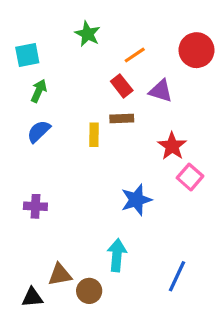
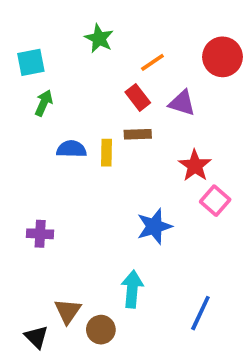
blue semicircle: (39, 131) -> (71, 149), moved, turned 45
brown triangle: (60, 275) -> (68, 311), turned -45
black triangle: (32, 297) -> (36, 337), turned 50

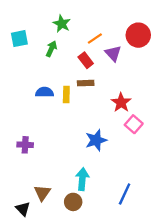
green arrow: (44, 103) -> (51, 49), moved
purple triangle: (182, 103) -> (113, 53), moved, turned 30
brown circle: (101, 330) -> (73, 202), moved

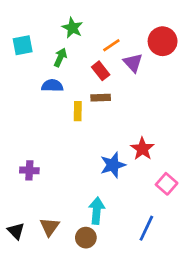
blue semicircle: (45, 92) -> (52, 86), moved
red star: (121, 103) -> (142, 149), moved
pink square: (134, 124) -> (167, 184), moved
black triangle: (23, 209) -> (16, 231), moved

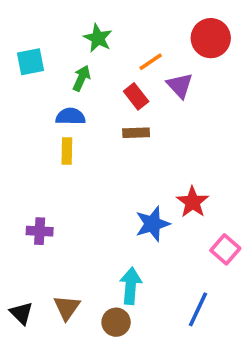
red circle: (163, 41) -> (211, 38), moved
yellow rectangle: (78, 111) -> (67, 151), moved

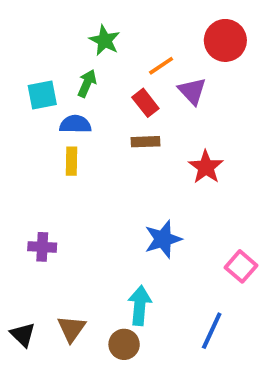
cyan square: (30, 62) -> (42, 95), moved
red star: (193, 202) -> (206, 167), moved

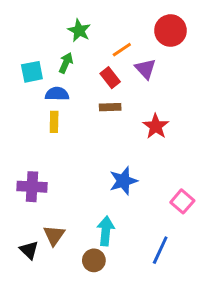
purple cross: (42, 247) -> (32, 187), size x1.4
brown triangle: (71, 329) -> (54, 235), moved
black triangle: (23, 335) -> (29, 250), moved

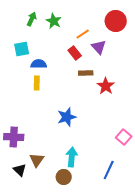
green arrow: (66, 63) -> (32, 19), moved
brown rectangle: (110, 107) -> (86, 73), moved
blue star: (123, 181) -> (67, 117), moved
purple cross: (32, 187) -> (14, 137), moved

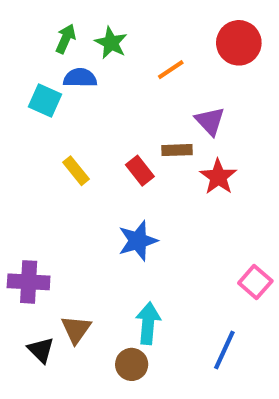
purple triangle: (99, 47) -> (210, 121), moved
cyan square: (22, 49) -> (45, 101), turned 35
red rectangle: (75, 53) -> (140, 171), moved
blue semicircle: (39, 64) -> (80, 78), moved
yellow rectangle: (37, 83) -> (76, 171), turned -40

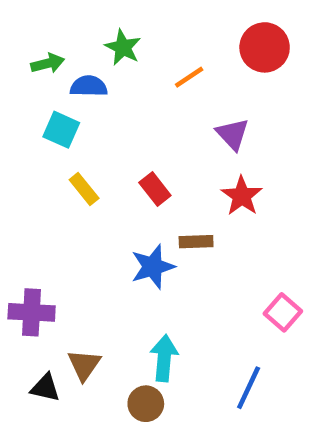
green arrow: (66, 39) -> (48, 63), moved, turned 52
cyan square: (45, 101) -> (61, 130), moved
brown rectangle: (177, 150) -> (196, 242), moved
black triangle: (41, 350) -> (45, 388), turned -32

